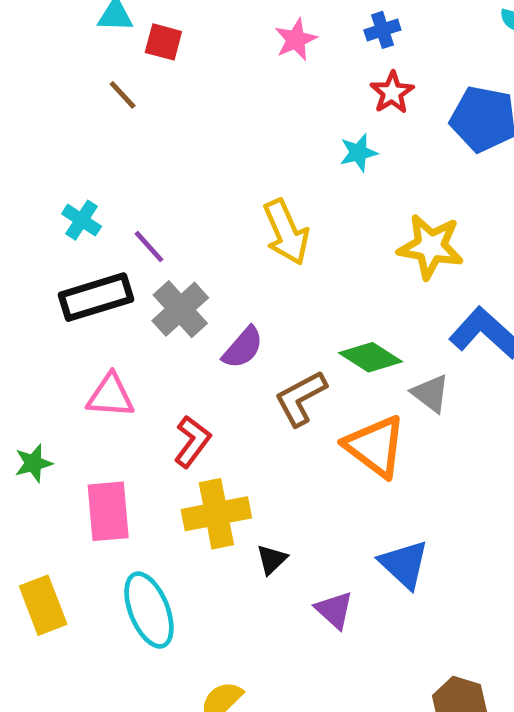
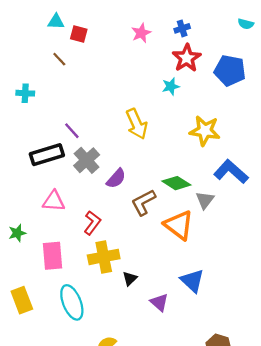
red star: (392, 93) -> (187, 58), size x1.4
cyan cross: (82, 220) -> (25, 93), moved, turned -30
gray triangle: (431, 393) -> (205, 200), turned 30

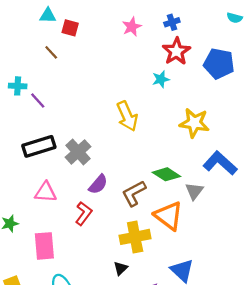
purple line: (72, 131) -> (38, 101), moved
purple semicircle: (116, 178) -> (98, 184), moved
yellow cross: (104, 257) -> (135, 237), moved

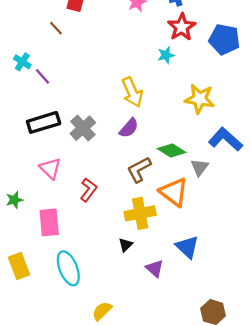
cyan cross: (18, 86) -> (22, 62), turned 30
purple semicircle: (98, 184) -> (129, 128), moved
pink triangle: (46, 192) -> (50, 168), turned 40

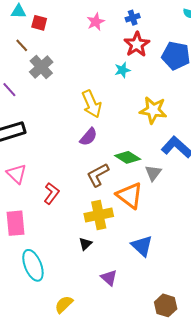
gray cross: (83, 128) -> (41, 67), moved
purple triangle: (155, 268) -> (109, 278), moved

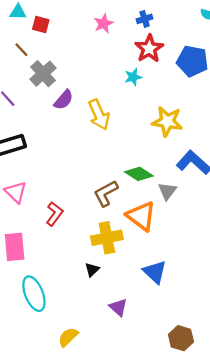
purple semicircle: (88, 137) -> (64, 100), moved

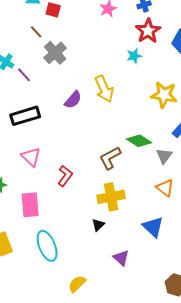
purple semicircle: (64, 100) -> (73, 100), moved
orange triangle: (141, 216) -> (165, 188), moved, size x0.7

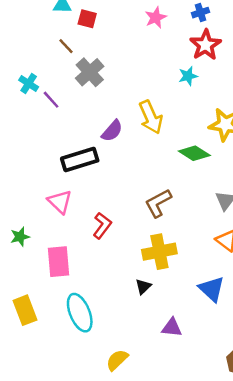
black rectangle: (25, 116) -> (80, 159), moved
green diamond: (139, 141) -> (194, 153), moved
purple triangle: (121, 258) -> (172, 328), turned -36

